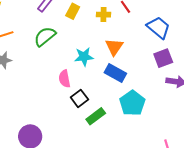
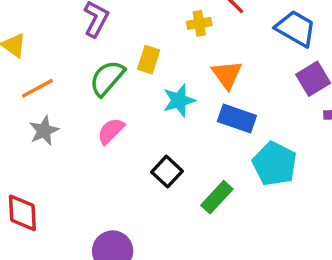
yellow rectangle: (73, 11) -> (149, 60), moved
pink semicircle: (64, 79) -> (111, 131), moved, turned 66
black square: (79, 98) -> (167, 172), moved

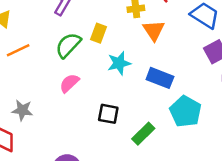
orange triangle: (227, 75) -> (154, 30), moved
gray star: (44, 131) -> (22, 110), moved, turned 30
black square: (167, 172) -> (108, 114), turned -35

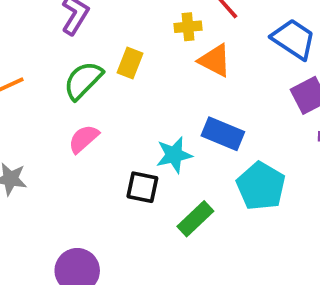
orange triangle: (154, 30) -> (215, 60), turned -30
cyan star: (119, 63) -> (174, 155), moved

